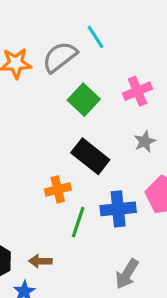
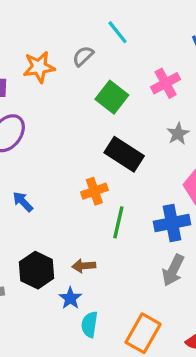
gray semicircle: (60, 57) -> (83, 56), size x0.6
blue cross: (118, 209) -> (172, 223), moved

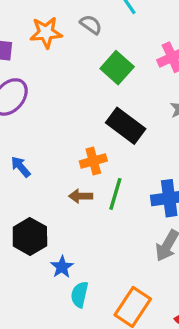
gray semicircle: (83, 56) -> (91, 25), turned 75
brown arrow: (84, 266) -> (81, 196), moved

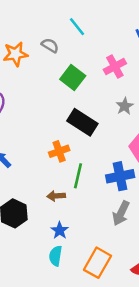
brown arrow: (81, 196) -> (56, 196), moved
blue star: (62, 267) -> (60, 230), moved

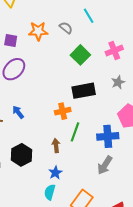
black rectangle: (82, 122) -> (84, 91), turned -50
brown arrow: (56, 196) -> (56, 146), turned 80

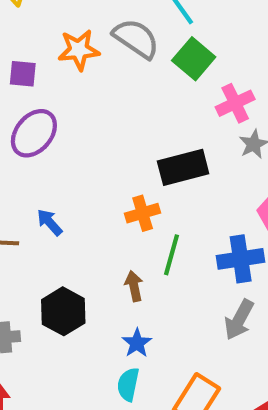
gray semicircle: (66, 28) -> (136, 39), size x1.6
pink cross: (114, 50) -> (235, 103), moved
green square: (80, 55) -> (194, 59), moved

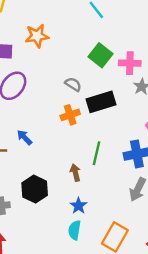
gray semicircle: (136, 39) -> (73, 84), moved, size x0.6
green square: (194, 59) -> (101, 55), moved
pink cross: (235, 103) -> (130, 63), turned 30
orange cross: (143, 213) -> (70, 115), moved

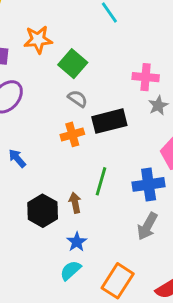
green square: (101, 55) -> (73, 64), moved
black hexagon: (35, 189) -> (43, 211), moved
cyan semicircle: (74, 230) -> (71, 270), turned 36

